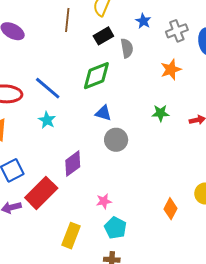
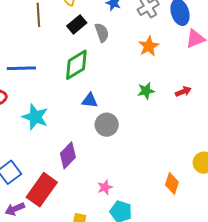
blue line: (48, 88) -> (21, 68), moved, turned -32
cyan star: (47, 120) -> (35, 117), size x1.5

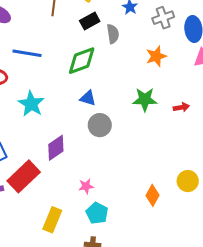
green star: (146, 91) -> (145, 99), size x1.4

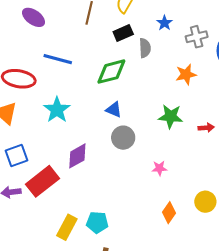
pink star: (86, 186) -> (159, 168), moved
cyan pentagon: (97, 213) -> (97, 222), moved, turned -30

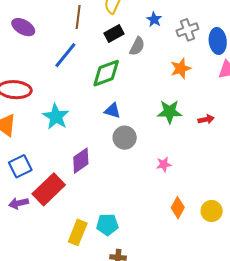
gray semicircle: (145, 48) -> (137, 46), turned 36
blue line: (58, 59) -> (65, 55), moved, turned -60
yellow circle: (205, 202) -> (212, 211), moved

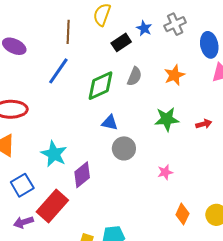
gray cross: (187, 30) -> (175, 24), moved
black rectangle: (114, 34) -> (121, 42), moved
gray semicircle: (137, 46) -> (134, 76), moved
cyan star: (56, 117) -> (54, 154), moved

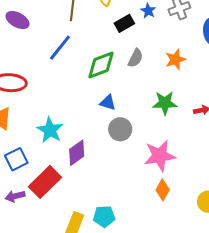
pink star: (165, 172) -> (160, 156), size x2.0
orange diamond: (182, 214) -> (163, 190), moved

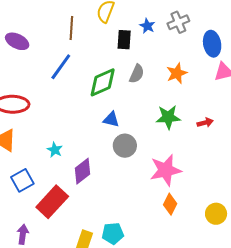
black rectangle: (124, 23) -> (124, 40), turned -54
cyan star: (50, 130) -> (55, 150), size x0.6
purple arrow: (15, 196) -> (23, 234), moved, turned 114

